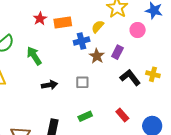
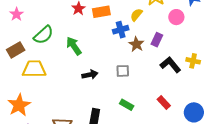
green rectangle: (85, 116) -> (127, 105), turned 56

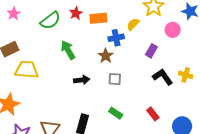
green semicircle: (43, 35) -> (50, 20), moved
brown star: (136, 44) -> (106, 56), moved

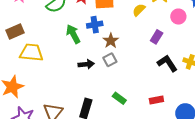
blue cross: (116, 38) -> (95, 25), moved
gray square: (115, 79) -> (110, 60), moved, turned -32
red rectangle: (153, 114) -> (156, 100), turned -64

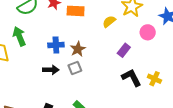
blue cross: (95, 25) -> (56, 45), moved
green arrow: (73, 34) -> (19, 36), moved

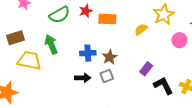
purple rectangle: (124, 50) -> (146, 69), moved

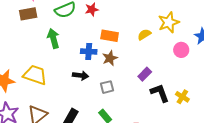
orange rectangle: (107, 19) -> (110, 36), moved
brown rectangle: (15, 38) -> (28, 14), moved
yellow trapezoid: (29, 60) -> (35, 75), moved
gray square: (107, 76) -> (107, 87), moved

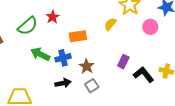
green arrow: (53, 38) -> (40, 54), moved, turned -30
brown star: (110, 58) -> (87, 66), moved

